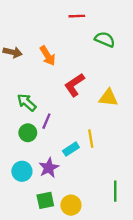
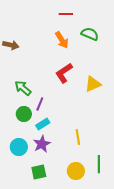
orange arrow: (48, 56) -> (62, 40), moved
yellow triangle: (108, 98) -> (93, 84), turned -30
yellow line: (91, 139) -> (78, 137), moved
cyan rectangle: (71, 149) -> (43, 124), moved
yellow circle: (71, 205) -> (76, 171), moved

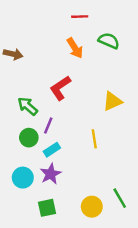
red L-shape: (64, 73) -> (60, 88), moved
yellow line: (78, 137) -> (94, 139), moved
green line: (99, 164) -> (120, 198), turned -30

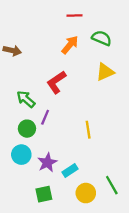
orange arrow: (75, 48) -> (70, 45), turned -108
yellow triangle: (112, 101) -> (105, 72), moved
cyan rectangle: (52, 150) -> (70, 170), moved
cyan circle: (23, 178) -> (21, 155), moved

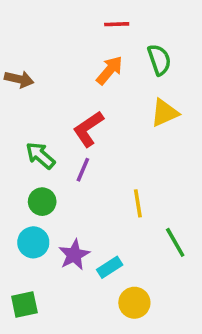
green semicircle: (102, 38) -> (159, 60), turned 48
purple line: (45, 117) -> (83, 170), moved
green line: (112, 185) -> (175, 242), moved
green square: (44, 194) -> (24, 304), moved

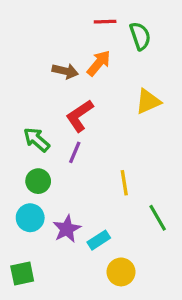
green semicircle: (159, 60) -> (140, 36), moved
brown arrow: (19, 79) -> (65, 71), moved

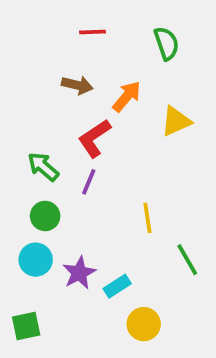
red line: (105, 22) -> (93, 32), moved
orange arrow: (99, 63) -> (127, 97), moved

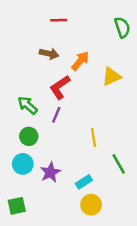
green semicircle: (166, 43) -> (122, 27), moved
cyan rectangle: (117, 286) -> (84, 182), moved

